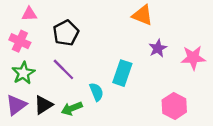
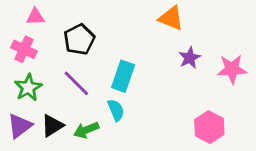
cyan rectangle: (122, 73) -> (123, 76), moved

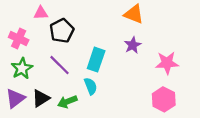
pink triangle: (35, 17) -> (41, 13), moved
purple star: (190, 58) -> (133, 45), moved
pink star: (232, 69) -> (167, 63), moved

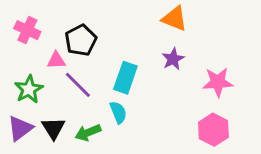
pink triangle: (41, 13) -> (56, 60), moved
pink cross: (19, 39) -> (27, 30), moved
black triangle: (41, 98) -> (53, 128), turned -30

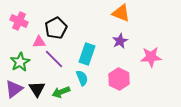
pink hexagon: (213, 130) -> (119, 79), moved

